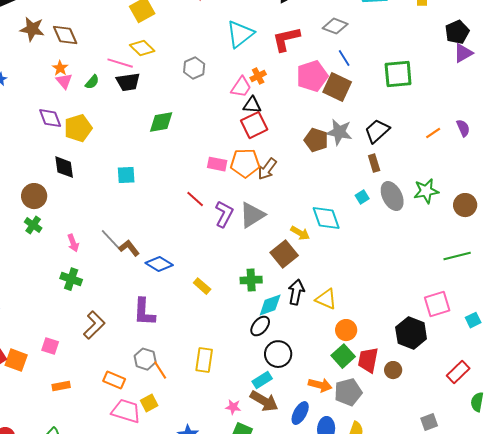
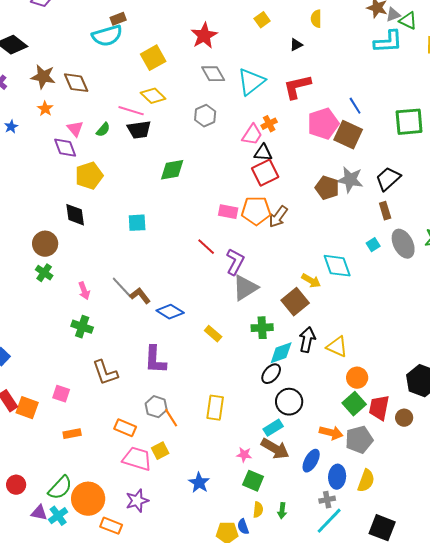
gray diamond: (335, 26) -> (213, 74), moved, turned 40
orange star: (60, 68) -> (45, 109), moved
purple diamond: (50, 118) -> (65, 148), moved
gray triangle: (252, 215) -> (245, 288), moved
brown L-shape: (94, 325) -> (105, 373), turned 116

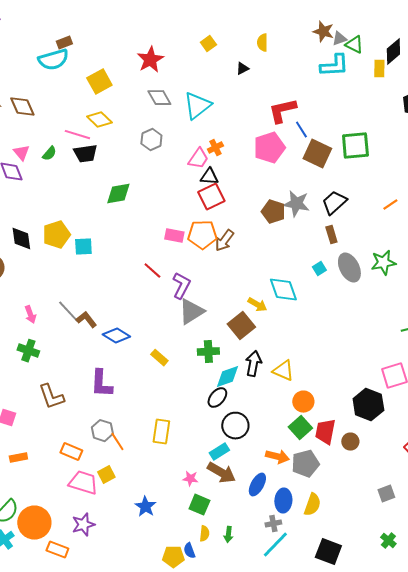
red L-shape: (297, 87) -> (282, 111), moved
brown square: (348, 135) -> (317, 154), moved
yellow pentagon: (89, 176) -> (56, 235), moved

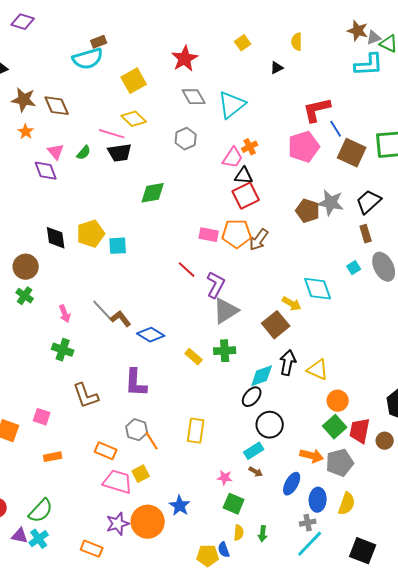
green cross: (208, 352) -> (225, 351), moved
brown arrow: (221, 473) -> (256, 472), size x0.5
orange circle: (34, 523) -> (148, 522), moved

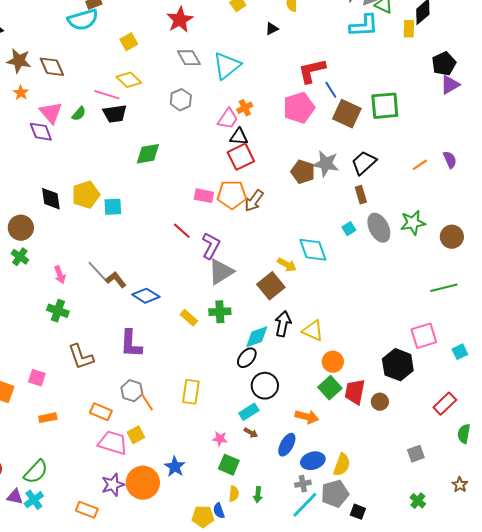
yellow square: (134, 81) -> (129, 42), size x0.7
pink triangle: (56, 152) -> (51, 113), size x1.4
gray pentagon: (340, 463) -> (335, 494), moved
blue ellipse: (318, 500) -> (313, 461), turned 70
black square: (363, 551) -> (358, 512), size x0.6

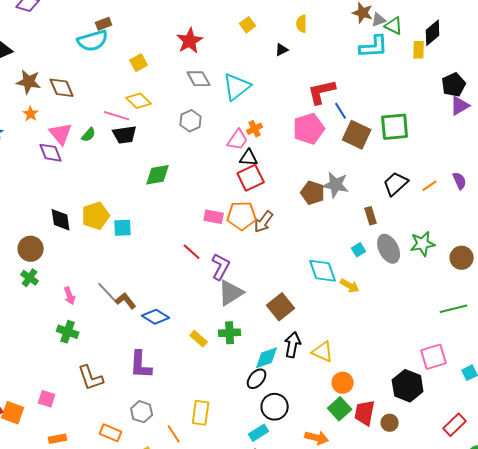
black trapezoid: (364, 163) -> (396, 184), moved
yellow arrow: (287, 265) -> (350, 286), moved
orange line: (147, 402) -> (174, 434), moved

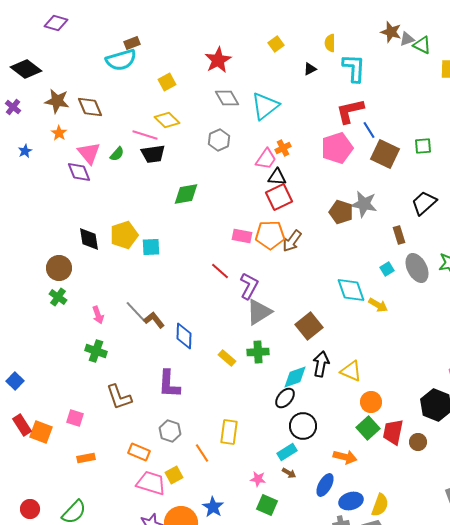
cyan L-shape: (374, 47) -> (354, 68), moved, turned -84
green square: (395, 127) -> (423, 146), size x0.6
blue diamond: (156, 317) -> (184, 336), turned 60

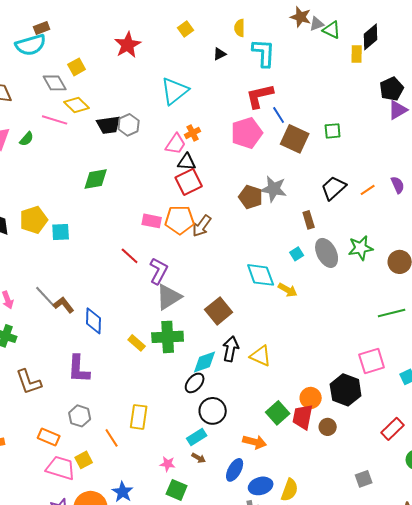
gray diamond: (227, 98) -> (55, 83), moved
black trapezoid: (153, 154) -> (109, 125), moved
green cross: (258, 352) -> (168, 337), size x1.4
orange circle: (371, 402) -> (311, 398), moved

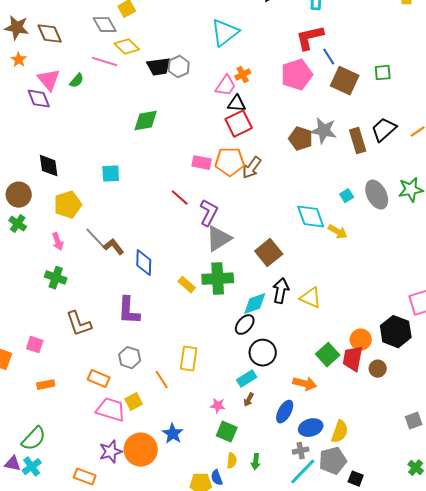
yellow pentagon: (34, 220) -> (68, 205), moved
brown rectangle: (309, 220) -> (358, 141), moved, size x1.4
brown arrow: (199, 458) -> (249, 400), turned 88

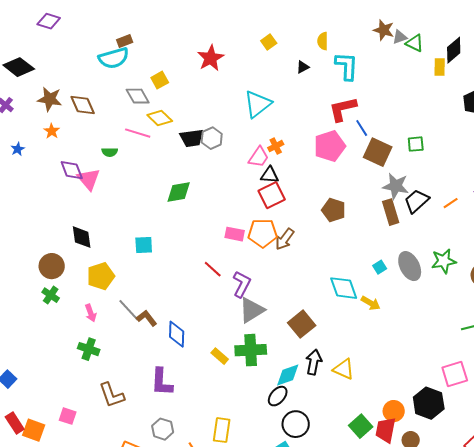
pink triangle: (49, 80) -> (89, 179), moved
green semicircle: (77, 81) -> (110, 152), turned 49
gray star: (324, 131) -> (396, 186), moved

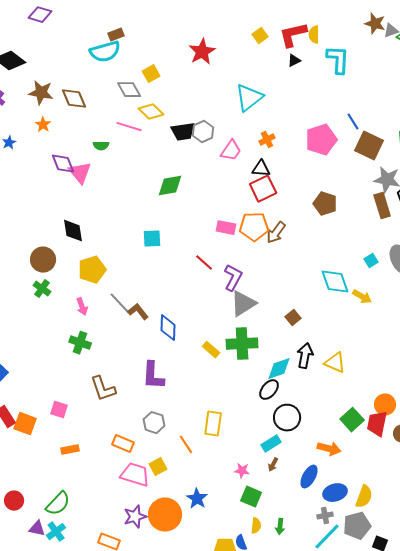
red L-shape: (343, 109) -> (293, 35), moved
pink trapezoid: (259, 157) -> (231, 151), moved
cyan square: (144, 245) -> (152, 239), moved
brown square: (302, 324) -> (293, 318), size x0.6

